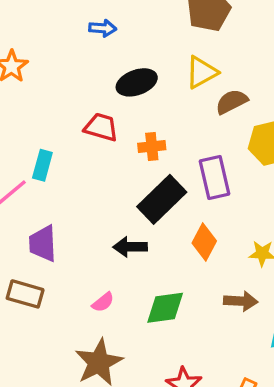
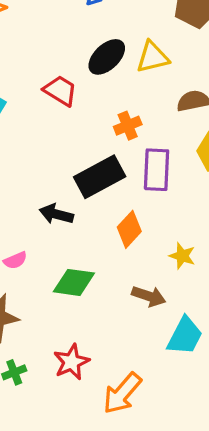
yellow triangle: (201, 72) -> (153, 57), moved
black ellipse: (137, 82) -> (107, 57), turned -39
orange cross: (152, 146) -> (128, 126), moved, turned -32

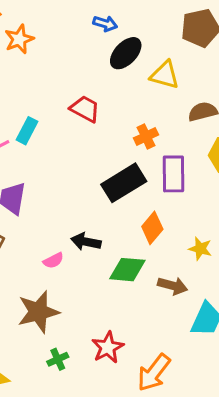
black ellipse: (107, 57) -> (126, 53), moved
yellow triangle: (153, 57) -> (165, 75), turned 32
black arrow: (56, 214) -> (86, 242), moved
green diamond: (74, 282) -> (127, 270), moved

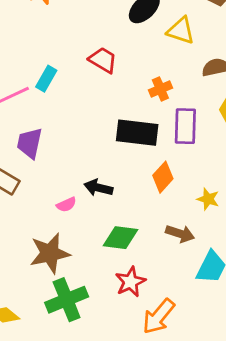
black rectangle: (124, 183) -> (137, 133), turned 36
green diamond: (127, 270) -> (121, 238), moved
red star: (108, 347) -> (130, 282), moved
green cross: (58, 359) -> (67, 300), size x2.0

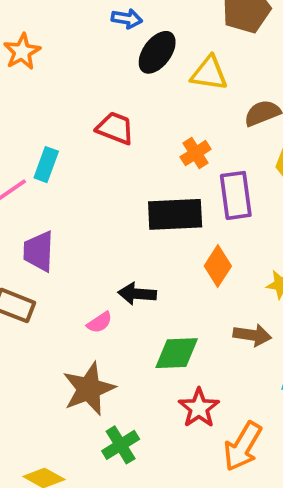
green cross: (67, 300) -> (121, 445), size x0.7

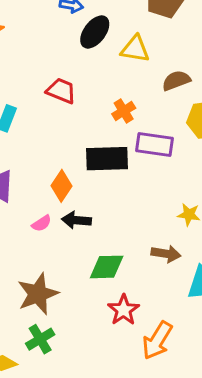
purple rectangle: (236, 195) -> (155, 145), turned -75
orange diamond: (218, 266) -> (62, 186), moved
pink semicircle: (100, 322) -> (42, 223), moved
green cross: (121, 445) -> (40, 339), moved

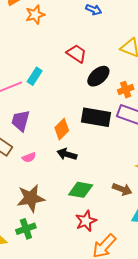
black ellipse: (95, 32) -> (98, 76), moved
red trapezoid: (61, 91) -> (77, 54), moved
orange cross: (124, 111) -> (126, 90), moved
pink semicircle: (42, 223) -> (29, 157), moved

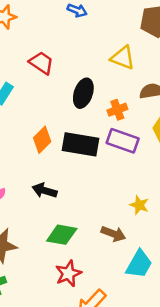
red trapezoid: (77, 54) -> (41, 63), moved
black ellipse: (98, 76) -> (83, 93), turned -30
orange diamond: (62, 129) -> (42, 140), moved

